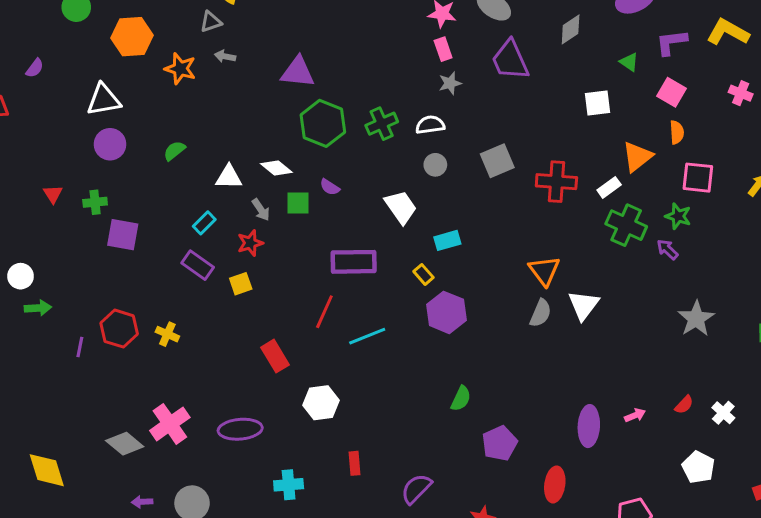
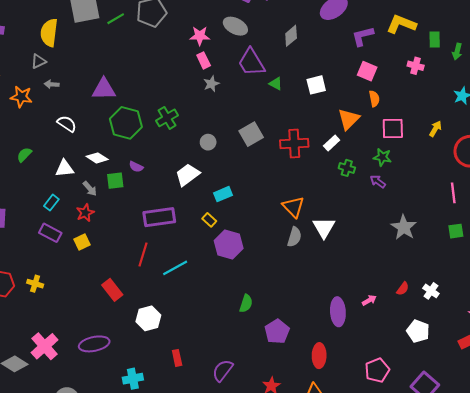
green triangle: (629, 62) -> (276, 84), moved
white semicircle: (430, 125) -> (67, 124), moved, turned 48
white trapezoid: (401, 207) -> (187, 175), turned -85
green cross: (626, 225) -> (347, 168), size x0.6

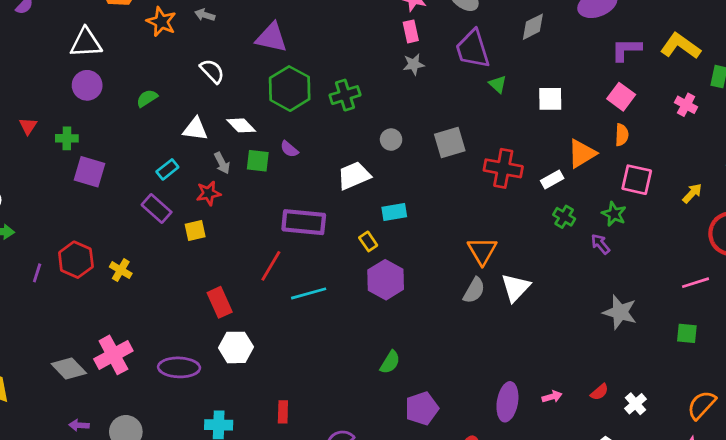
pink line: (453, 193) -> (695, 283), turned 66
gray star: (404, 227) -> (620, 312), turned -30
white hexagon: (148, 318) -> (236, 347), moved

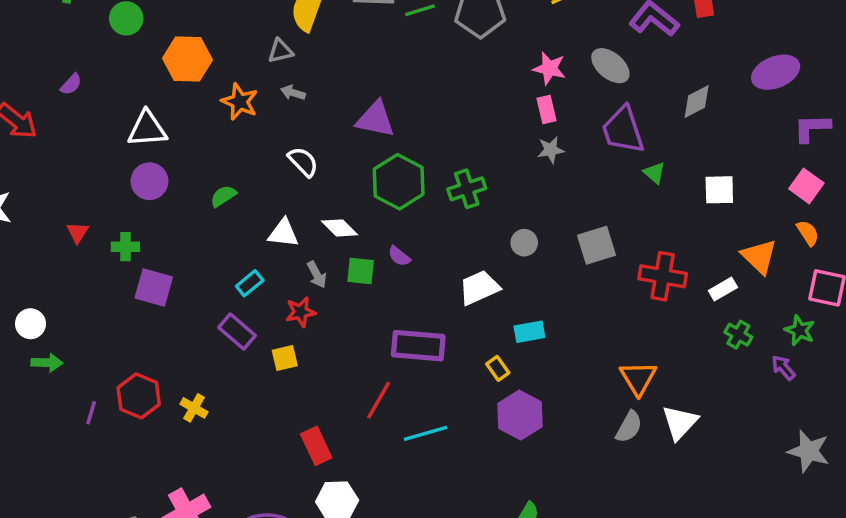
orange semicircle: (622, 135) -> (808, 233), turned -35
orange triangle: (582, 153) -> (759, 257), turned -44

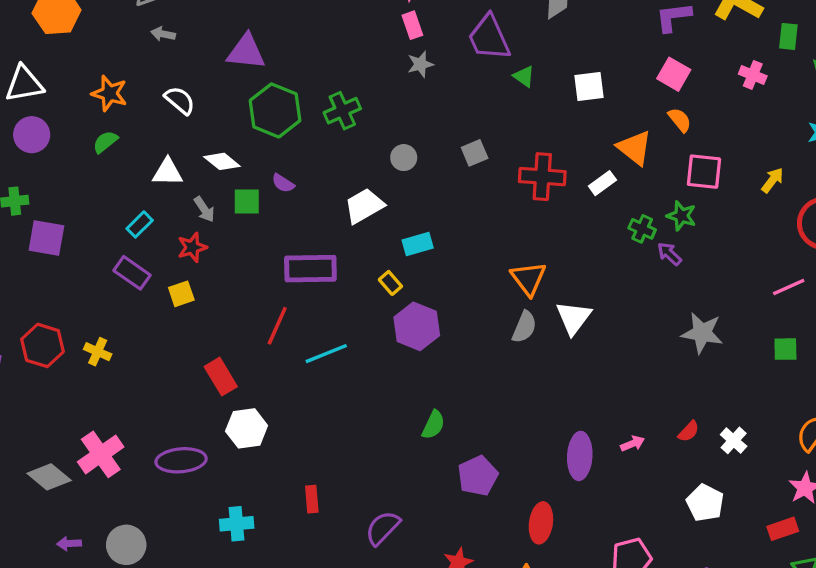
orange star: (240, 102) -> (109, 93), moved
gray square: (596, 245) -> (475, 153), size x0.7
green cross: (738, 335) -> (642, 229), moved

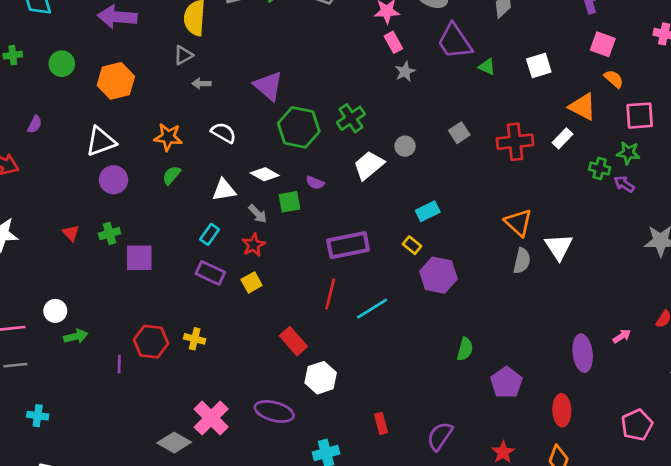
purple triangle: (246, 52) -> (268, 86), turned 44
white trapezoid: (364, 206) -> (369, 165), moved
purple ellipse: (181, 460) -> (274, 411), turned 30

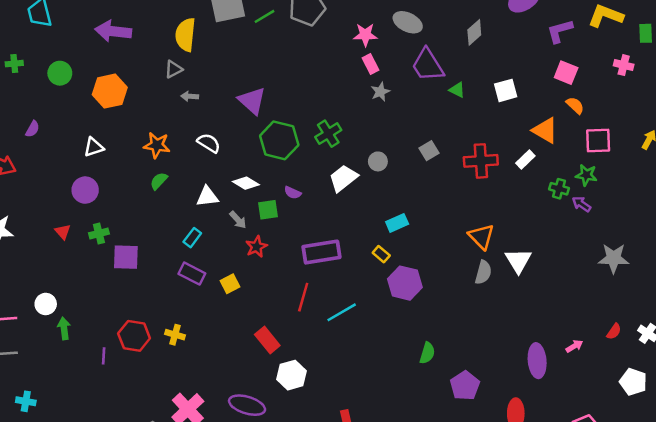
white triangle: (101, 141) -> (94, 147), size x0.7
purple circle: (114, 180) -> (85, 190), moved
red star: (253, 245) -> (256, 247), moved
green arrow: (76, 336) -> (64, 328), turned -85

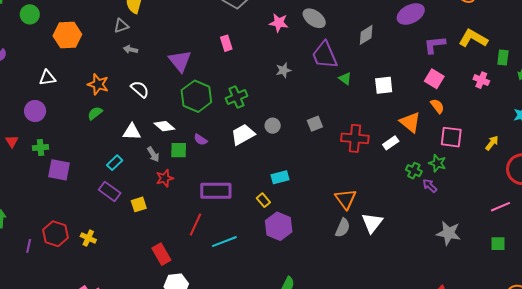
pink rectangle: (370, 64) -> (226, 43), moved

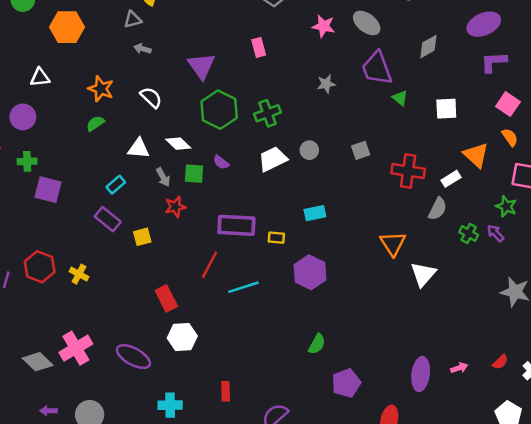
purple L-shape: (435, 45) -> (494, 62), moved
green cross: (414, 171) -> (469, 233), moved
yellow rectangle: (263, 200) -> (276, 238), moved, turned -48
gray semicircle: (343, 228) -> (438, 209), moved

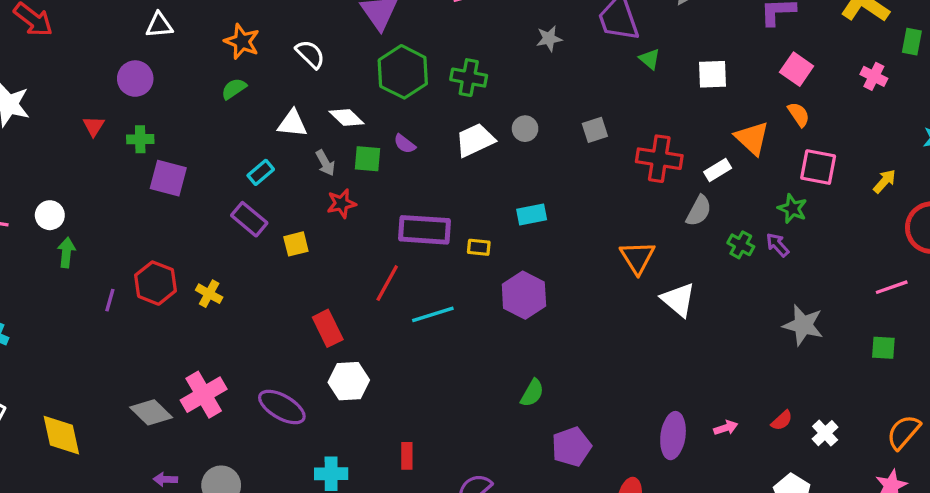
green cross: (268, 113) -> (469, 78), turned 30
white triangle: (423, 274) -> (678, 300), turned -32

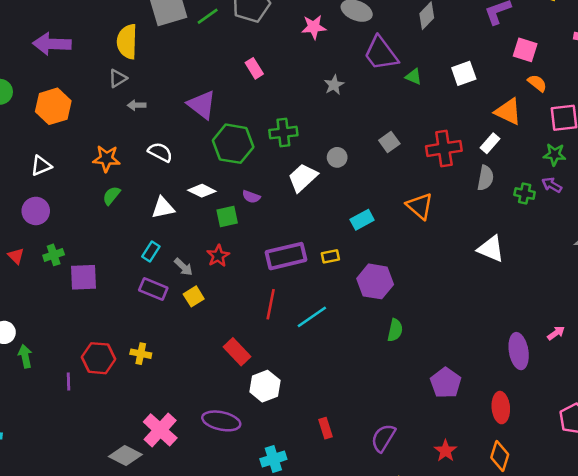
gray arrow: (325, 163) -> (183, 267), moved
orange triangle: (637, 257) -> (420, 206), moved
green semicircle: (532, 393) -> (395, 330), moved

